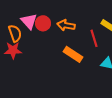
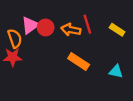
pink triangle: (29, 21) -> (30, 25), turned 36
red line: (94, 38) -> (87, 24), moved

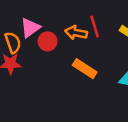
red circle: (46, 27) -> (48, 41), moved

